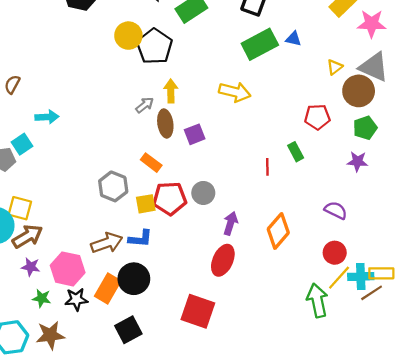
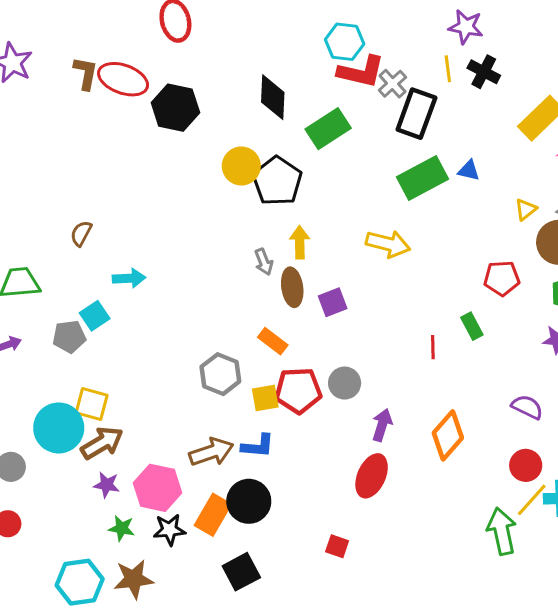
gray arrow: (145, 105) -> (264, 262), turned 108
red square: (198, 311) -> (337, 546), size x0.5

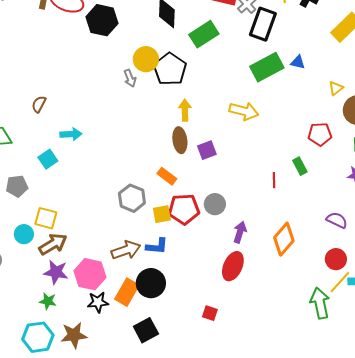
gray arrow: (264, 262) -> (130, 78), moved
gray pentagon: (69, 337) -> (17, 186), moved
cyan circle: (59, 428) -> (24, 234), size x0.6
purple star: (107, 485) -> (56, 272), size x1.4
green star: (122, 528) -> (48, 301), moved

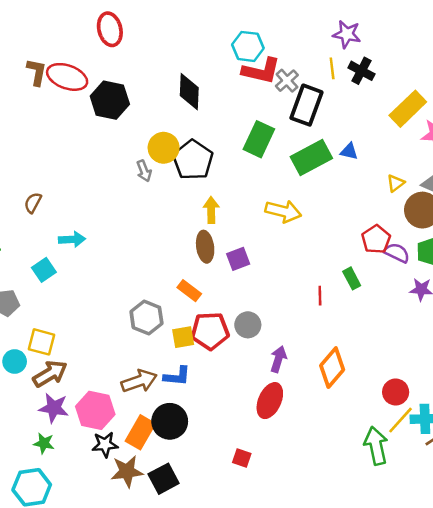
green rectangle: (204, 34) -> (259, 139), moved, turned -32
red pentagon: (320, 134) -> (376, 239), turned -30
purple semicircle: (337, 220) -> (397, 253), moved
brown star: (74, 335) -> (127, 471), moved

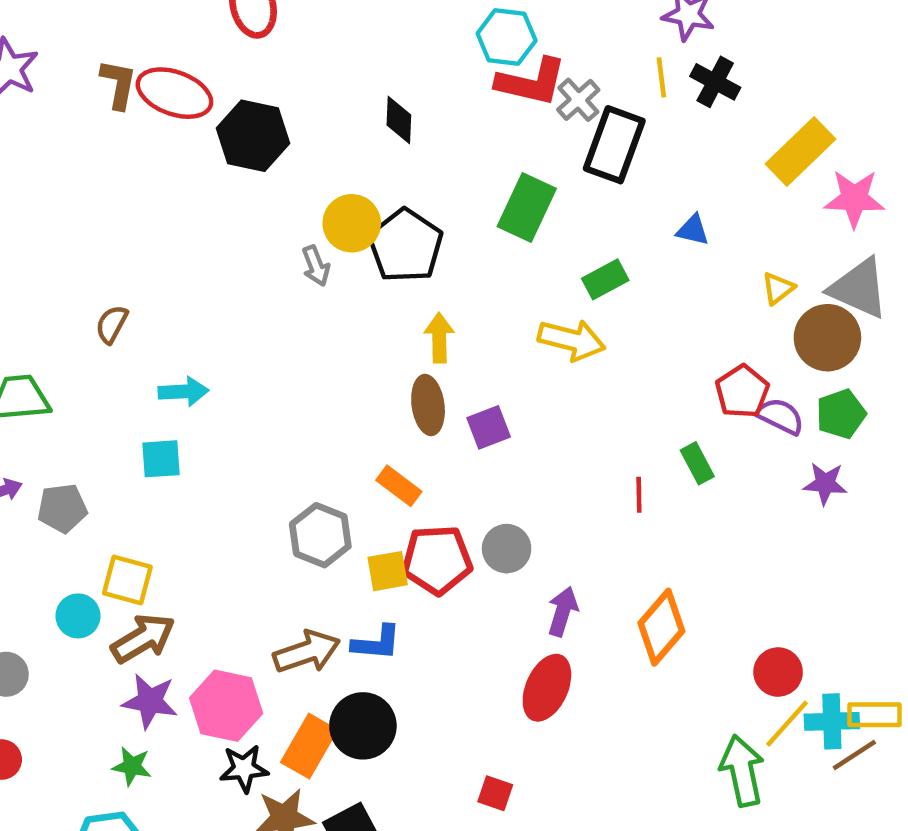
black diamond: (189, 92) -> (399, 120), size x0.7
green rectangle: (311, 158) -> (605, 279), moved, size x0.6
cyan square: (44, 270) -> (161, 459), moved, turned 30

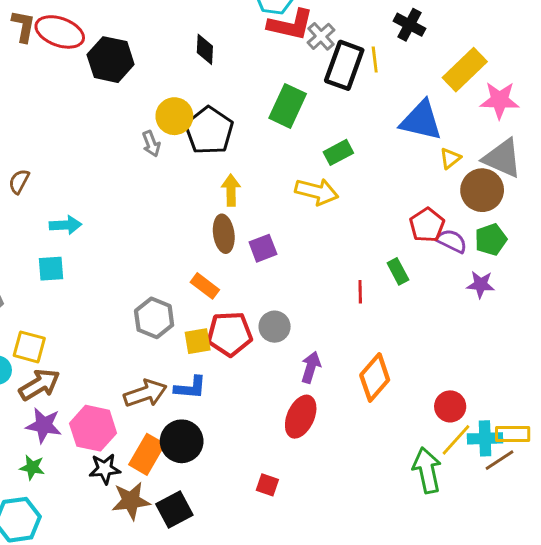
yellow line: (661, 77) -> (375, 60), moved
blue triangle: (693, 230) -> (421, 120), moved, size x2.0

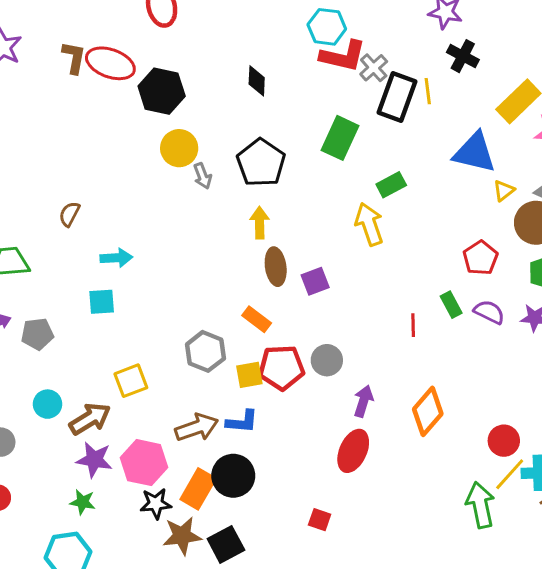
yellow circle: (174, 116) -> (179, 148), moved
yellow arrow: (231, 190) -> (260, 223), moved
yellow arrow: (317, 192) -> (369, 224), turned -123
purple semicircle: (452, 241) -> (489, 312), moved
yellow square: (29, 347) -> (131, 381), moved, turned -36

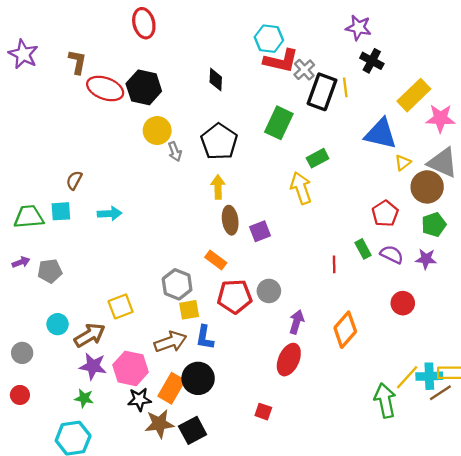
red ellipse: (110, 63) -> (105, 88), moved
cyan square: (102, 302) -> (61, 211), moved
yellow square: (249, 375) -> (189, 310), moved
blue L-shape: (242, 422) -> (205, 337), turned 95
red circle: (504, 441) -> (403, 303), moved

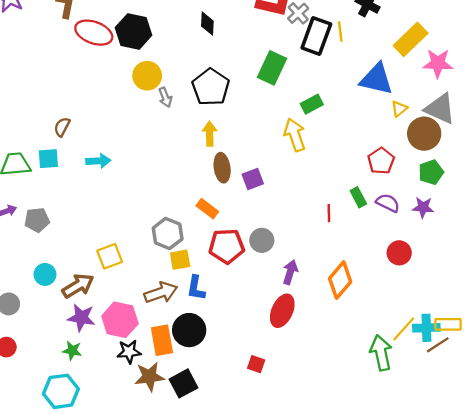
orange rectangle: (172, 388) -> (162, 340), turned -40

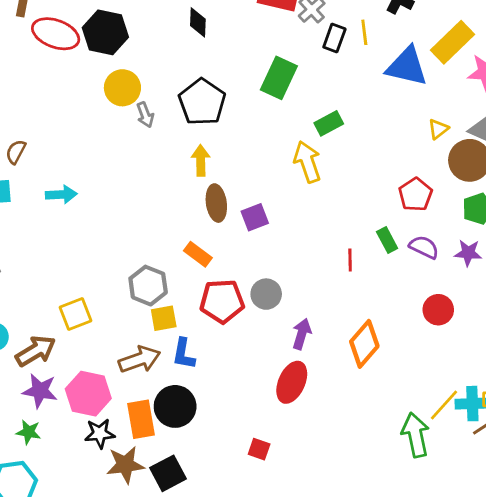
black rectangle: (316, 36) -> (334, 38), size x0.6
blue triangle: (376, 79) -> (407, 66), moved

